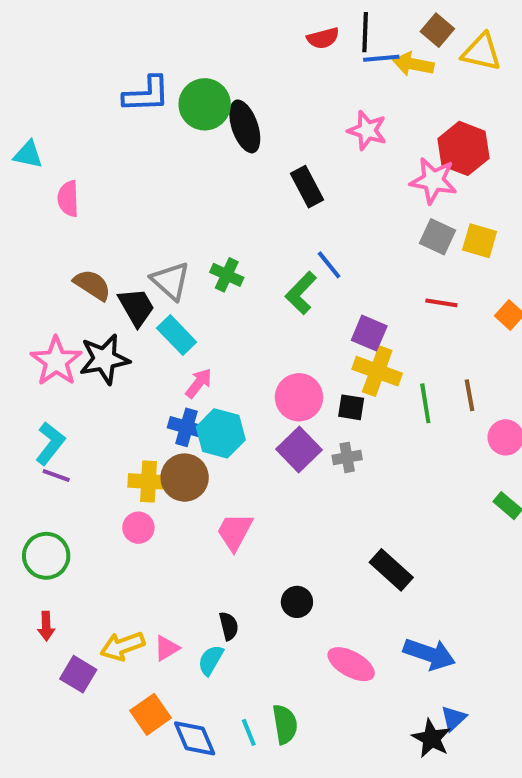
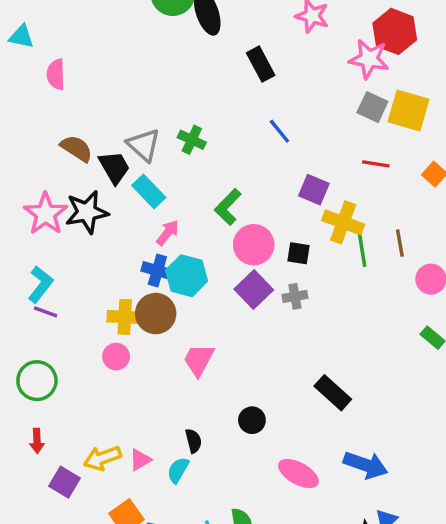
yellow square: (480, 241) -> (409, 111), size x1.4
green L-shape: (301, 293) -> (228, 207), moved
yellow cross: (377, 371) -> (343, 222), moved

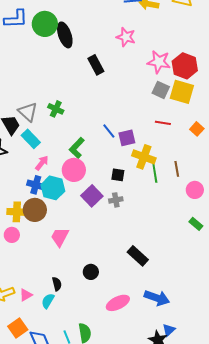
red hexagon: (395, 31) -> (185, 66), moved
blue line: (279, 131) -> (109, 131), moved
purple square: (314, 190) -> (127, 138), turned -36
pink circle: (254, 245) -> (74, 170), moved
pink ellipse: (298, 474) -> (118, 303), turned -55

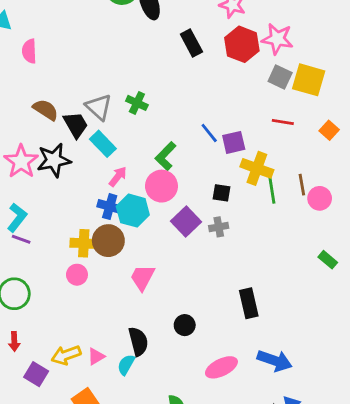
red hexagon: (185, 66) -> (242, 44), moved
pink circle: (195, 190) -> (320, 198), moved
black rectangle: (138, 256) -> (249, 303), turned 35
black semicircle: (57, 284) -> (138, 341), size x1.5

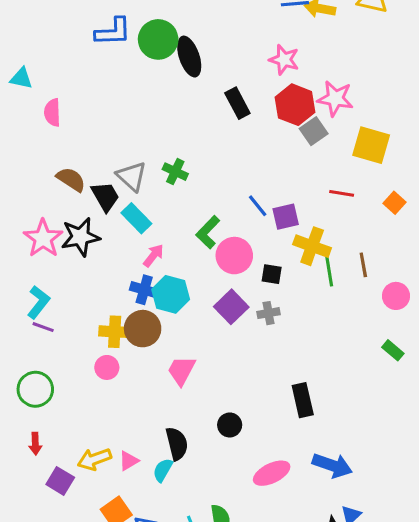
gray square: (280, 77) -> (314, 131), moved, turned 30
pink circle: (161, 186) -> (234, 256), moved
pink circle: (320, 198) -> (396, 296), moved

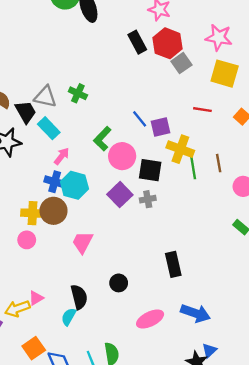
pink star: (335, 99) -> (219, 37), moved
black rectangle: (237, 103) -> (137, 42), moved
gray triangle: (132, 176) -> (45, 97), turned -30
black square: (272, 274) -> (150, 170), size x1.5
pink triangle: (129, 461) -> (36, 298), moved

